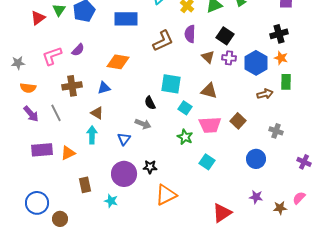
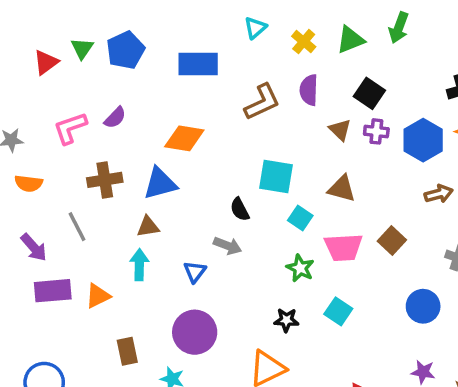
blue triangle: (104, 88) -> (160, 183), size x1.5
brown triangle: (97, 113) -> (148, 227), turned -40
purple arrow: (31, 114) -> (34, 247), moved
black star: (150, 167) -> (286, 320), moved

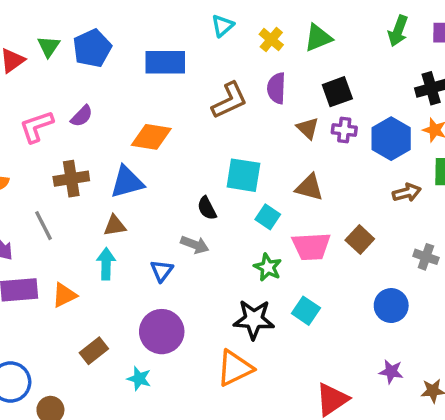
green arrow: (399, 28) -> (398, 31), moved
black square: (369, 93) -> (337, 92), turned 36
black star: (286, 320) -> (254, 319), size x1.6
brown rectangle: (127, 351) -> (94, 351), turned 64

